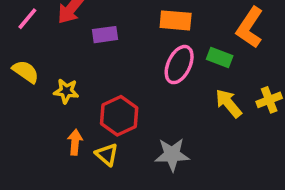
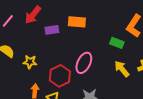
orange rectangle: (176, 20) -> (77, 22), moved
pink ellipse: (179, 65) -> (84, 63), moved

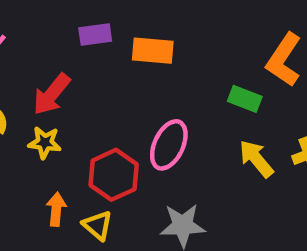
red arrow: (33, 15) -> (52, 94), moved
purple rectangle: (52, 30) -> (95, 34), moved

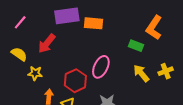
purple rectangle: (95, 34) -> (67, 16), size x1.6
yellow star: (45, 143) -> (35, 73), moved

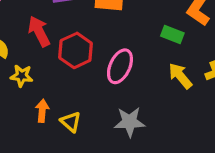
red arrow: (47, 44) -> (39, 31), turned 114
red hexagon: (75, 81) -> (76, 50), moved

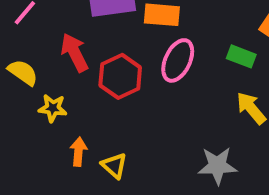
pink ellipse: (120, 66) -> (178, 60), moved
gray star: (129, 122) -> (217, 166), moved

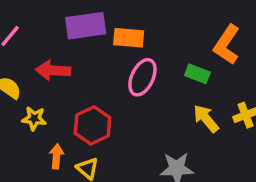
red arrow: (75, 53) -> (53, 70), turned -60
red hexagon: (120, 76) -> (93, 125), moved

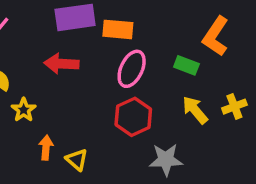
red arrow: (53, 70) -> (61, 64), moved
yellow star: (34, 119) -> (24, 110), turned 30
red hexagon: (93, 125) -> (133, 117), moved

